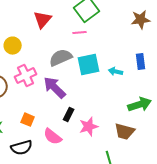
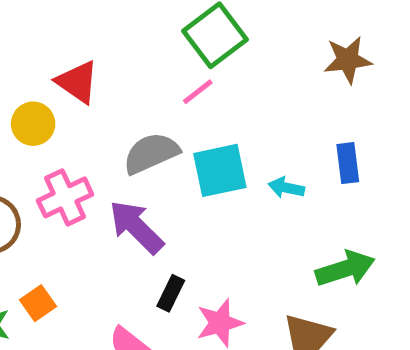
red triangle: (43, 20) -> (77, 82), moved, turned -36
pink line: (80, 33) -> (198, 92), turned -32
orange square: (28, 120) -> (38, 303), moved, turned 32

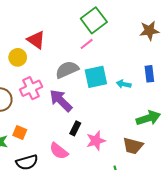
orange square: (38, 303) -> (20, 132), turned -32

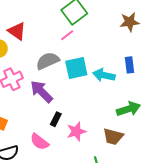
cyan arrow: (124, 84) -> (104, 75), size x1.5

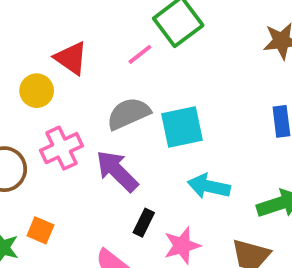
pink line: (67, 35) -> (140, 54), moved
cyan arrow: (104, 75) -> (209, 186), moved

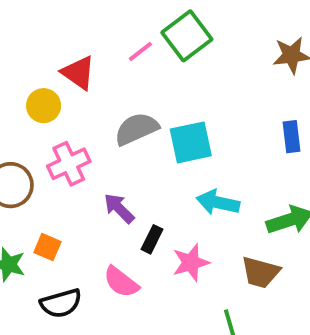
pink line: (140, 54) -> (140, 51), moved
purple arrow: (117, 171) -> (119, 208), moved, size x0.7

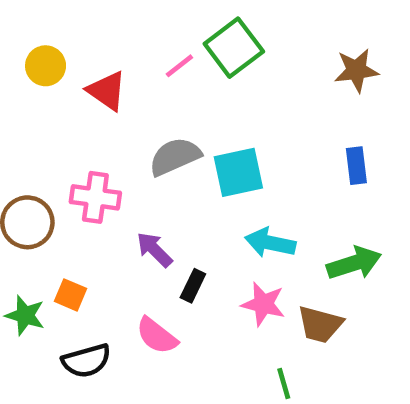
yellow circle: (44, 106) -> (46, 66), moved
pink cross: (69, 164) -> (95, 197), turned 33
pink star: (191, 263) -> (263, 304), moved, turned 30

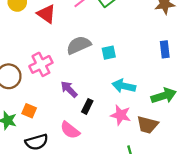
cyan square: (238, 172) -> (109, 53), size x0.6
pink cross: (95, 197) -> (41, 64), turned -35

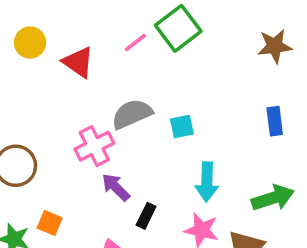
pink cross: (41, 64) -> (94, 146), moved
cyan arrow: (124, 86) -> (207, 182), turned -100

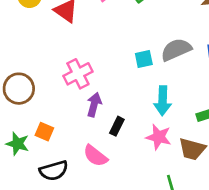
gray semicircle: (132, 114) -> (176, 50), moved
purple arrow: (116, 187) -> (94, 105), turned 60

